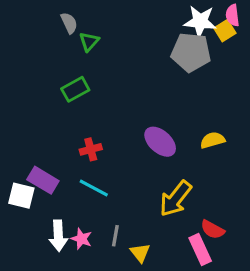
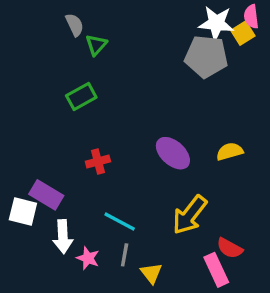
cyan line: (94, 188) -> (120, 222), moved
white arrow: (58, 236) -> (63, 237), moved

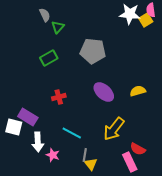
gray pentagon: (206, 56) -> (93, 51), moved
gray line: (125, 255) -> (85, 155), moved

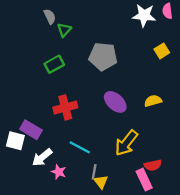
yellow square: (146, 20) -> (162, 51), moved
red cross: (59, 97) -> (65, 107), size x1.5
white arrow: (38, 142) -> (42, 157), turned 54
red semicircle: (138, 149) -> (153, 165), turned -42

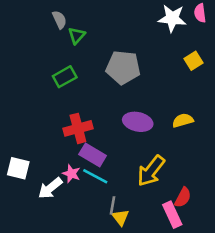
purple ellipse: (115, 102) -> (138, 122), turned -30
purple rectangle: (31, 130) -> (93, 155), moved
red semicircle: (153, 165) -> (183, 197), turned -49
pink star: (59, 172) -> (71, 174), moved

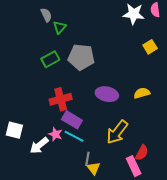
gray pentagon: (123, 67) -> (81, 57), moved

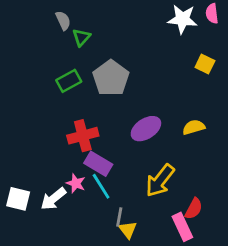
yellow square: (150, 47) -> (205, 64), turned -32
gray pentagon: (81, 57) -> (111, 78), turned 30
purple ellipse: (107, 94) -> (146, 129), turned -45
white square: (14, 130) -> (18, 199), moved
cyan line: (74, 136) -> (101, 186), turned 30

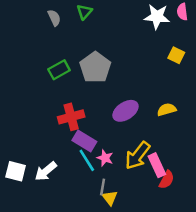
green triangle: (81, 37) -> (84, 12), moved
pink star: (76, 183) -> (105, 158), moved
pink rectangle: (182, 227) -> (157, 165), moved

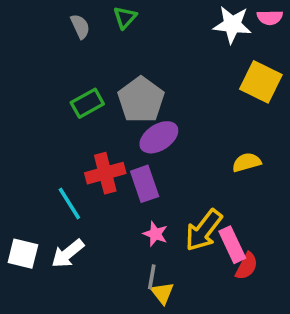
pink semicircle: (182, 12) -> (270, 17), turned -84
yellow square: (176, 55) -> (261, 82), size x1.6
purple ellipse: (126, 111) -> (159, 137), moved
purple rectangle: (84, 141) -> (145, 184), moved, turned 40
cyan line: (87, 160) -> (69, 204), moved

